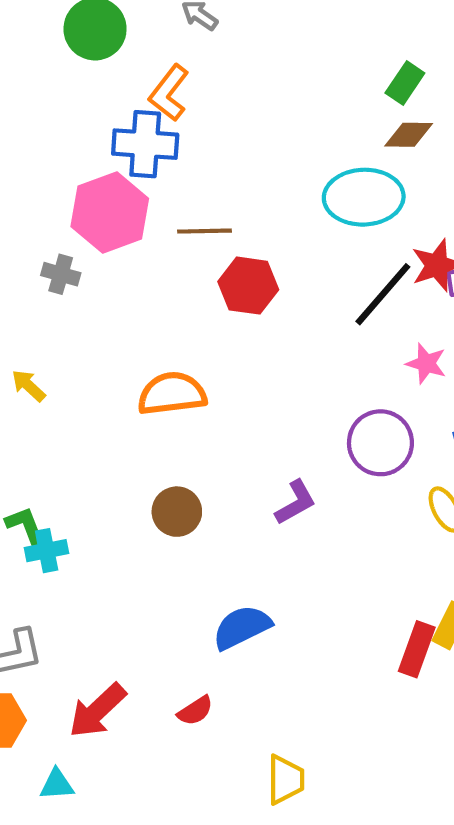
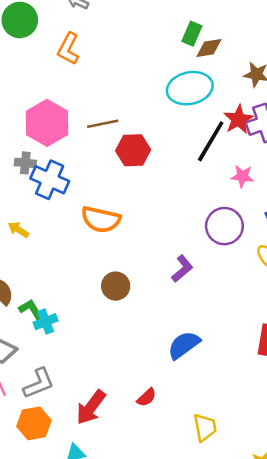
green rectangle: (405, 83) -> (192, 34), moved
blue cross: (145, 144) -> (50, 180), moved, turned 30
orange semicircle: (172, 394) -> (101, 219), turned -150
blue semicircle: (242, 627) -> (184, 345), moved

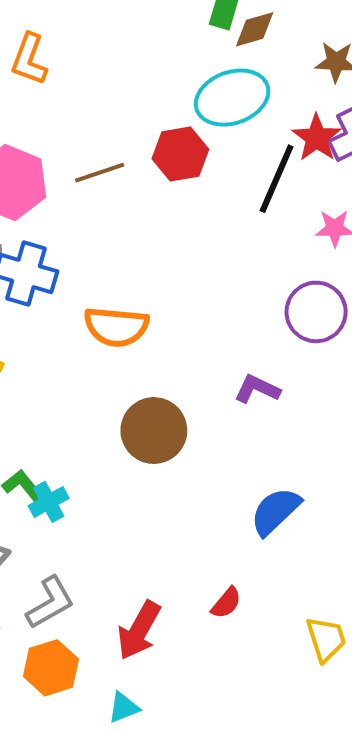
red hexagon: (133, 150) -> (180, 154), moved
purple L-shape: (182, 269) -> (257, 389), turned -108
brown circle: (116, 286) -> (154, 431), size x1.4

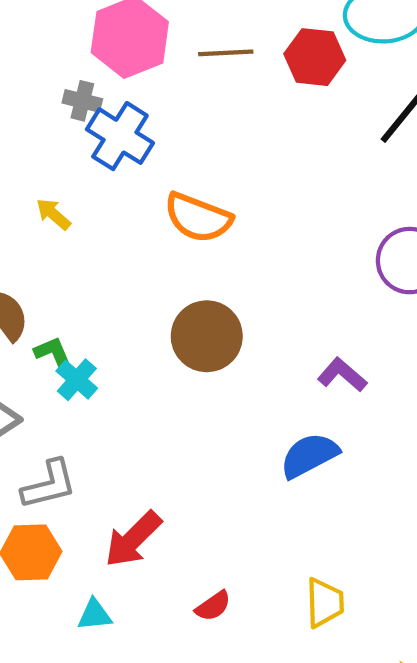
purple L-shape: (257, 389) -> (342, 375), moved
cyan cross: (49, 502) -> (77, 380), turned -36
red semicircle: (226, 603) -> (213, 606), moved

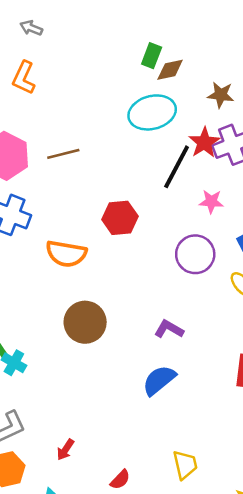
red hexagon: (315, 57) -> (120, 218), moved
red arrow: (133, 539) -> (65, 450), size x0.6

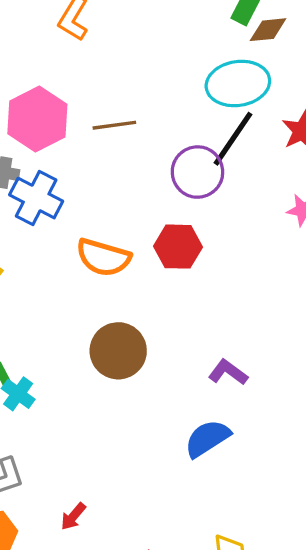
black line: (177, 167) -> (233, 139), moved
red hexagon: (120, 218) -> (178, 247), moved
purple circle: (195, 254) -> (197, 172), moved

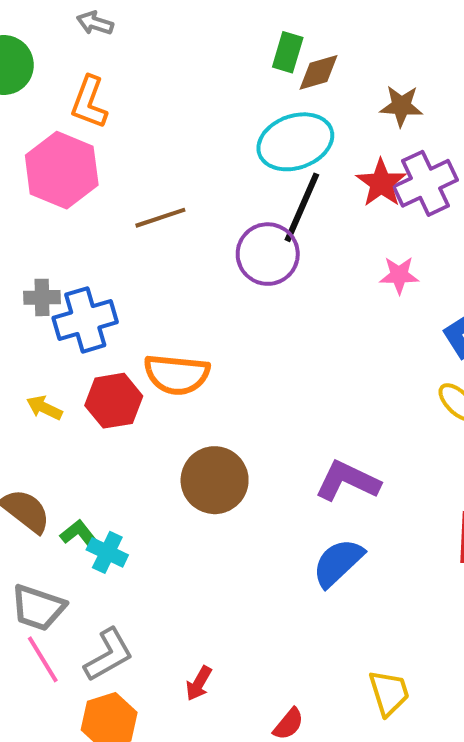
pink hexagon: (37, 119) -> (62, 170), moved
blue cross: (36, 198) -> (85, 320), turned -33
red hexagon: (178, 247) -> (114, 401), moved
purple L-shape: (228, 372) -> (347, 481), size x1.4

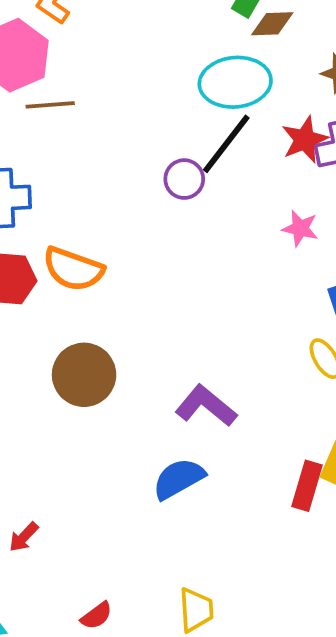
brown line: (160, 218) -> (50, 105), moved
purple circle: (268, 254) -> (184, 179), size x0.7
red arrow: (199, 683) -> (24, 537), moved

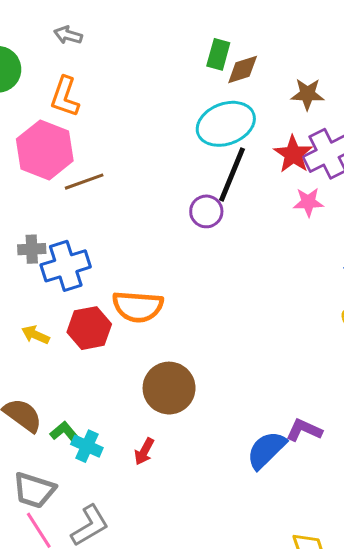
pink star: (300, 228) -> (308, 202), moved
purple L-shape: (206, 406) -> (304, 430), moved, size x0.7
red arrow: (24, 537) -> (144, 451), moved

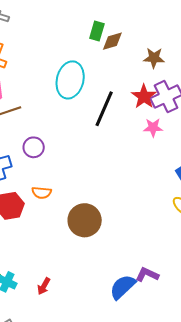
cyan ellipse: (226, 124) -> (70, 80), moved, turned -57
purple circle: (206, 211) -> (34, 147), moved
orange semicircle: (138, 307) -> (42, 193), size x0.6
brown circle: (169, 388) -> (85, 220), moved

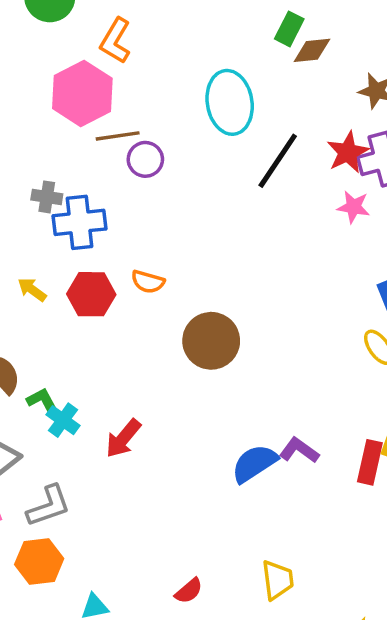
cyan ellipse: (70, 80) -> (230, 102), turned -33
purple circle: (34, 147) -> (145, 159), moved
red arrow: (44, 286) -> (123, 438), size x1.4

